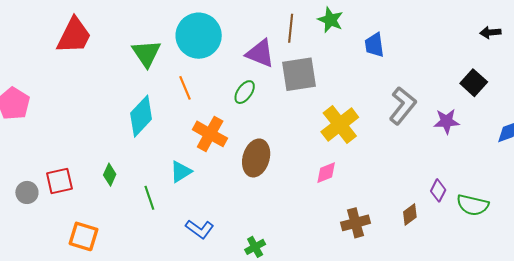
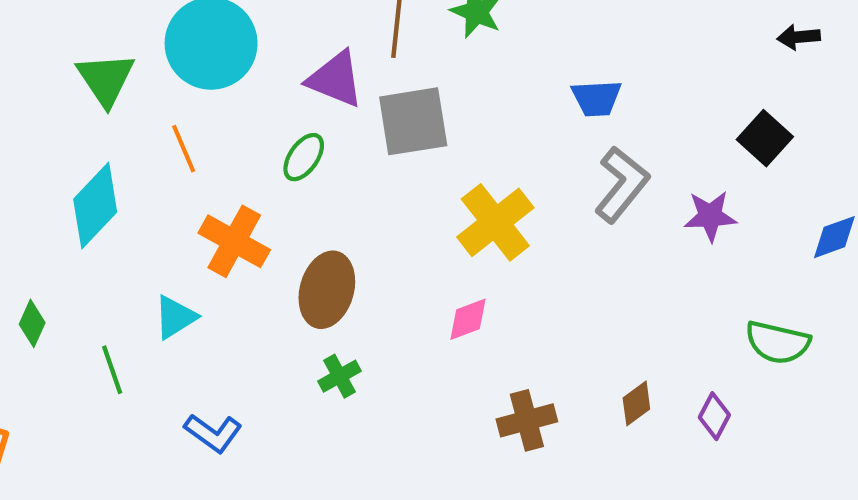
blue trapezoid: (374, 45) -> (596, 98), moved, turned -85
purple diamond: (438, 190) -> (714, 416), moved
green semicircle: (473, 205) -> (778, 342), moved
green cross: (255, 247) -> (340, 376), moved

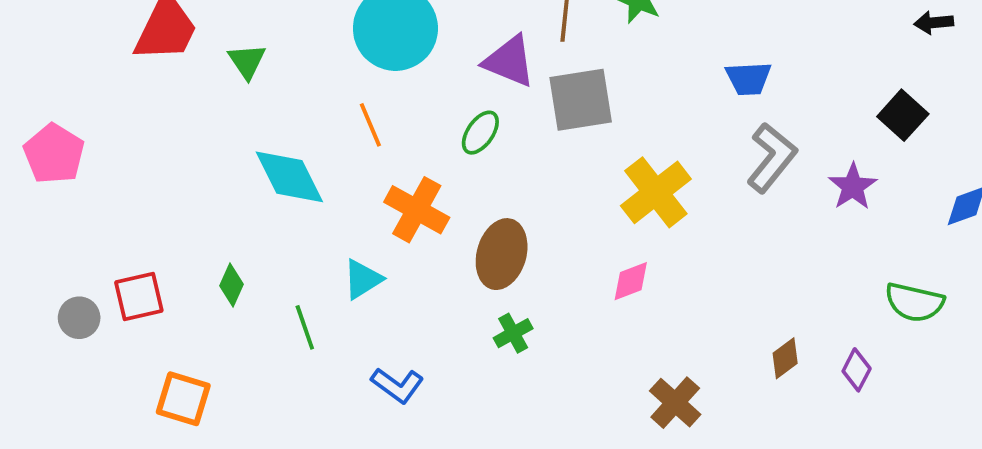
green triangle: (106, 79) -> (247, 61), moved, size x0.7
cyan diamond: (95, 206) -> (289, 177), turned -70
purple star: (710, 216) -> (853, 187), turned -30
brown cross: (527, 420) -> (675, 403), moved, turned -33

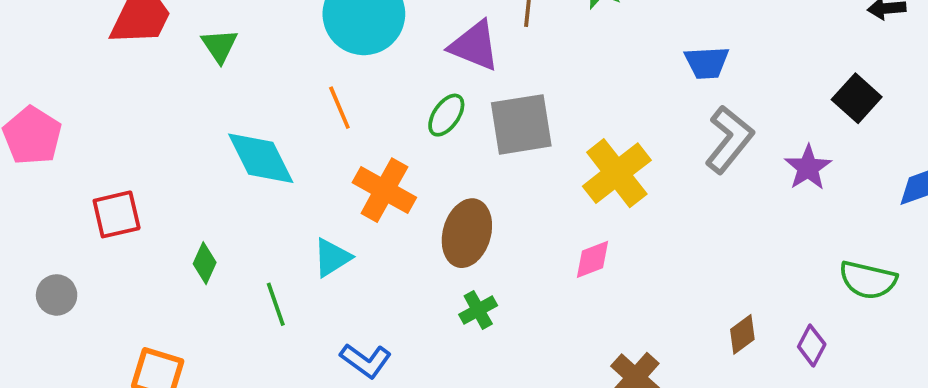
gray square: (581, 100) -> (521, 124), moved
red square: (139, 297) -> (117, 214), moved

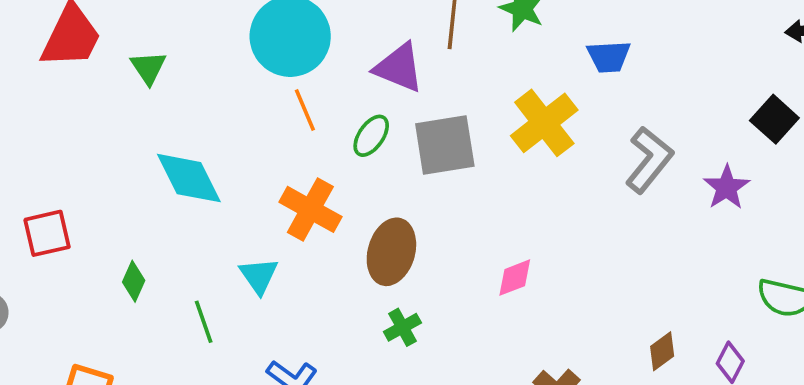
blue trapezoid: (707, 63) -> (609, 57), moved
orange line: (339, 108) -> (305, 110), moved
yellow cross: (617, 173) -> (544, 123), moved
cyan triangle: (332, 258) -> (259, 276), turned -33

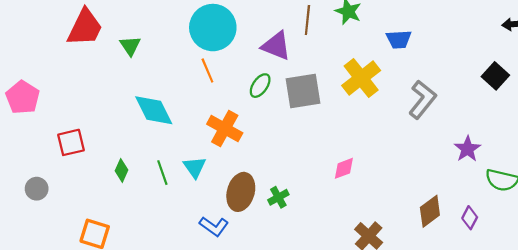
orange line: (305, 110) -> (207, 70), moved
purple star: (727, 187) -> (467, 149), moved
brown ellipse: (391, 252) -> (241, 192), moved
green line: (204, 322) -> (162, 173), moved
brown diamond: (662, 351) -> (430, 211), size x1.4

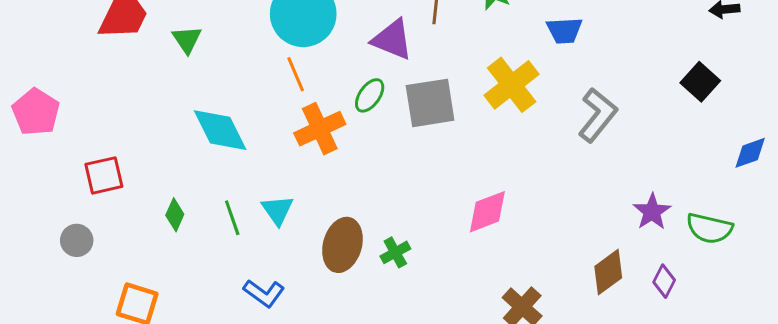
orange cross: (225, 129) -> (320, 129), moved, turned 36
purple star: (467, 149) -> (652, 212), moved
pink diamond: (344, 168) -> (487, 212), size x1.4
gray circle: (37, 189) -> (77, 240), moved
blue L-shape: (214, 226) -> (264, 293), moved

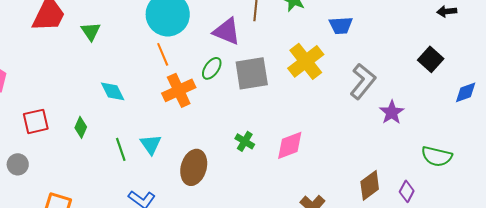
cyan diamond: (220, 130) -> (113, 91), size x0.7
blue diamond: (750, 153) -> (466, 92), moved
purple star: (652, 212) -> (392, 112), moved
green diamond: (175, 215) -> (81, 127), moved
green cross: (395, 252) -> (245, 141), moved, turned -30

